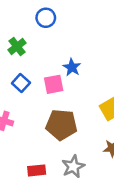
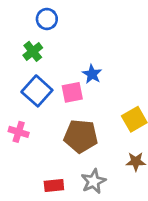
blue circle: (46, 18) -> (47, 19), moved
blue square: (21, 83) -> (37, 91), size x1.5

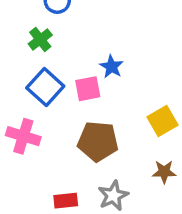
pink cross: (19, 132) -> (23, 136), size x1.4

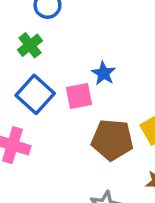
brown pentagon: (98, 141) -> (112, 140), moved

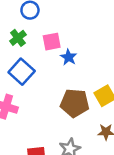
pink square: (79, 96) -> (52, 42), moved

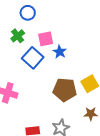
blue square: (22, 72) -> (33, 58), moved

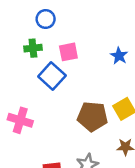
green cross: (18, 36) -> (33, 48), turned 32
blue star: (60, 52) -> (119, 56), moved

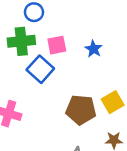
green cross: (33, 48) -> (21, 41), size x1.5
blue star: (119, 56) -> (94, 49), moved

